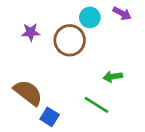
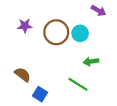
cyan circle: (90, 17) -> (80, 33), moved
brown semicircle: (28, 93) -> (23, 75), size x0.7

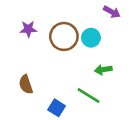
brown semicircle: (23, 75) -> (26, 84), turned -147
blue square: (40, 94) -> (57, 108), moved

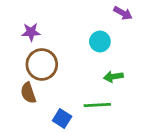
brown circle: (64, 36) -> (42, 64), moved
green line: (89, 95) -> (97, 105), turned -35

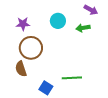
cyan circle: (100, 41) -> (58, 21), moved
green arrow: (113, 77) -> (83, 28), moved

